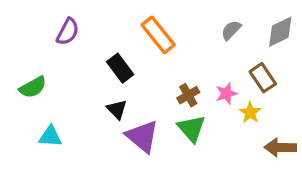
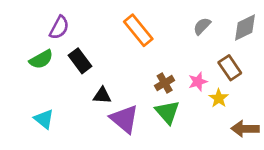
black rectangle: (120, 68) -> (80, 61), moved
green semicircle: (33, 87) -> (41, 59), moved
black triangle: (117, 109) -> (102, 95), turned -42
cyan triangle: (50, 136) -> (44, 119), turned 35

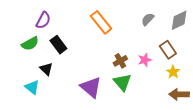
black triangle: (102, 95) -> (46, 69), moved, turned 40
yellow star: (219, 98) -> (173, 72), moved

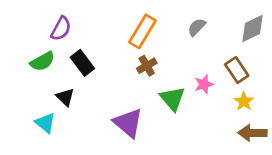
gray semicircle: (148, 19) -> (197, 27), moved
orange rectangle: (101, 22) -> (142, 31), turned 70
brown cross: (120, 61) -> (147, 66), moved
green triangle: (122, 82) -> (172, 99), moved

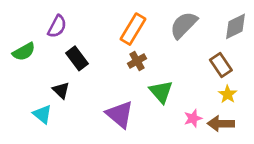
gray semicircle: (197, 27) -> (184, 25), size x1.6
green semicircle: (42, 61) -> (24, 52), moved
pink star: (204, 84) -> (193, 118), moved
brown arrow: (252, 133) -> (221, 124), moved

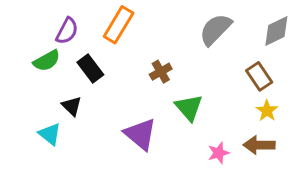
orange rectangle: (133, 29) -> (119, 25), moved
green semicircle: (24, 52) -> (47, 61), moved
pink star: (193, 118) -> (219, 153), moved

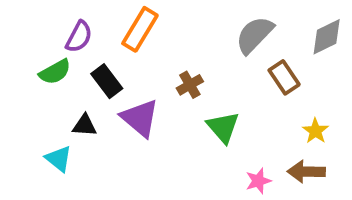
brown rectangle: (259, 76) -> (284, 77), moved
black triangle: (72, 106) -> (85, 125), turned -40
purple triangle: (140, 134) -> (140, 118), moved

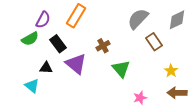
brown arrow: (306, 172) -> (177, 93), moved

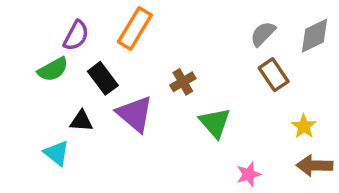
gray semicircle: (138, 19) -> (263, 34), moved, size x0.7

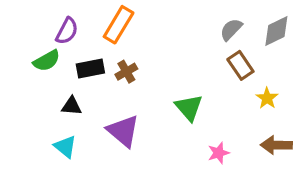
black rectangle: (103, 78) -> (90, 68), turned -64
brown cross: (183, 82) -> (126, 72), moved
purple triangle: (135, 114) -> (123, 131), moved
yellow star: (304, 126) -> (267, 98), moved
cyan triangle: (57, 153) -> (65, 147), moved

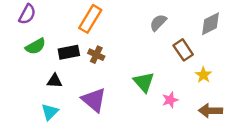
gray semicircle: (231, 29) -> (158, 23), moved
purple semicircle: (67, 31) -> (27, 14), moved
brown cross: (126, 72) -> (96, 55), turned -35
cyan triangle: (65, 147) -> (50, 112), turned 36
pink star: (219, 153) -> (170, 100), moved

